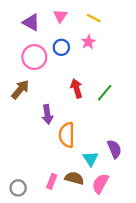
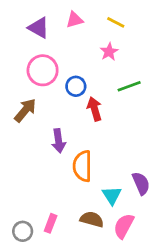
pink triangle: (60, 16) -> (75, 20), turned 40
blue circle: (61, 47) -> (76, 86), moved
green line: (105, 93) -> (129, 86), moved, turned 30
pink rectangle: (52, 181) -> (51, 223), moved

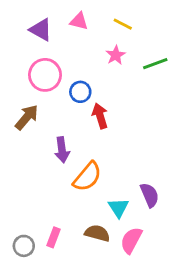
pink triangle: (75, 20) -> (79, 21), turned 30
green line: (129, 86) -> (155, 64), moved
orange semicircle: (82, 166) -> (87, 177), turned -140

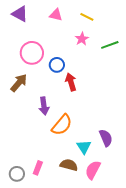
purple triangle: (41, 30) -> (20, 14), moved

